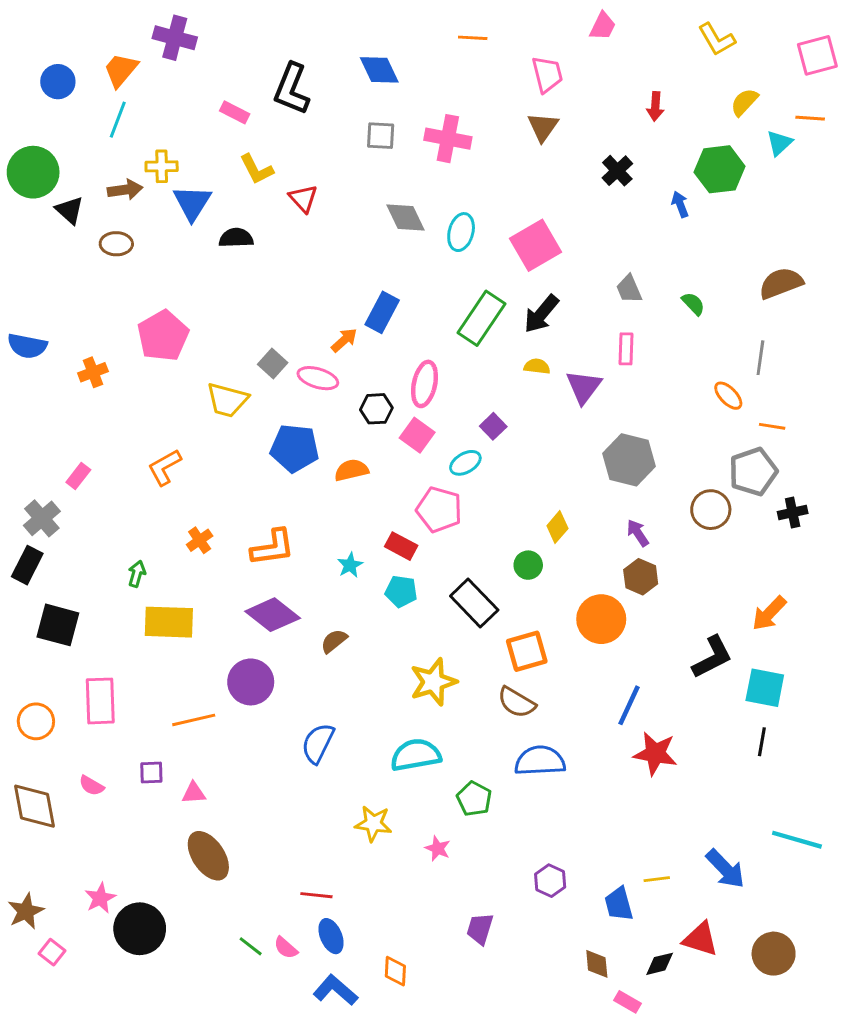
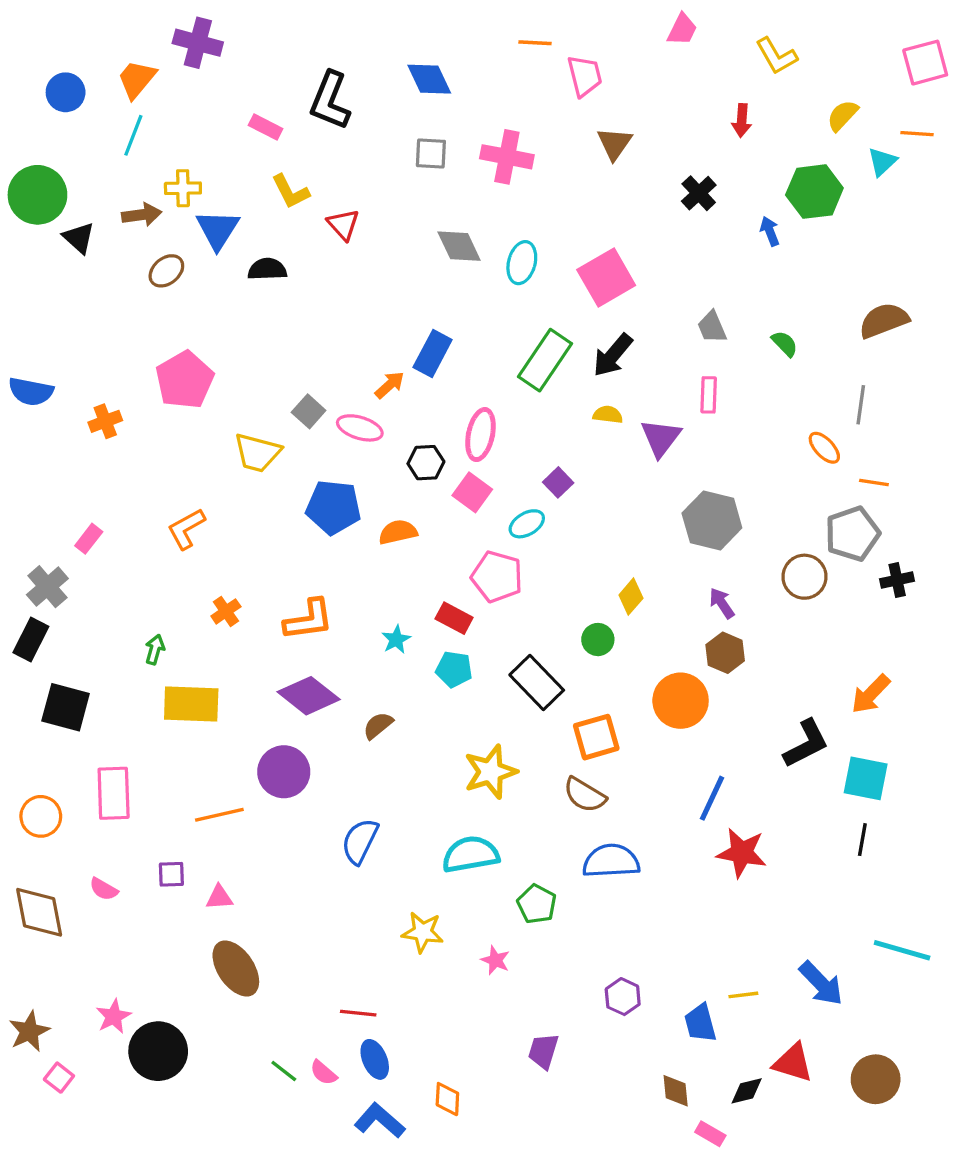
yellow L-shape: (717, 39) -> (776, 56), moved
pink trapezoid: (547, 74) -> (585, 76), moved
brown ellipse: (116, 244) -> (166, 271), moved, turned -40

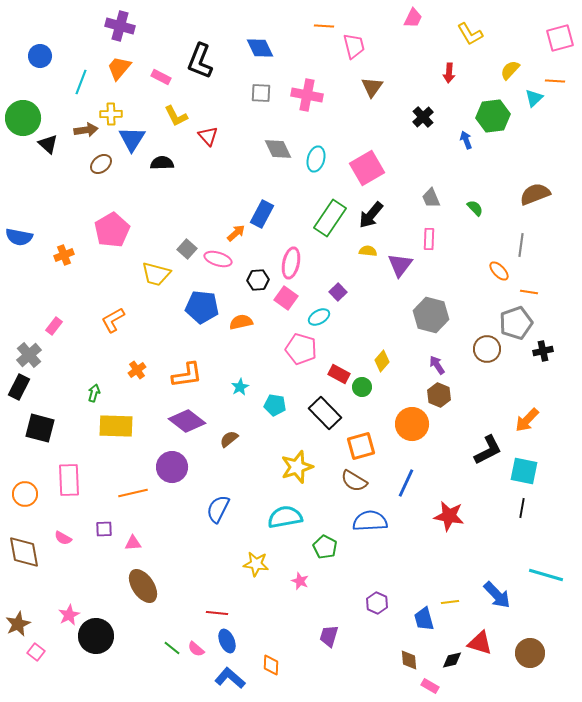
orange trapezoid: (137, 79) -> (119, 68), moved
red rectangle: (454, 618) -> (339, 374), moved
blue line: (712, 798) -> (406, 483), moved

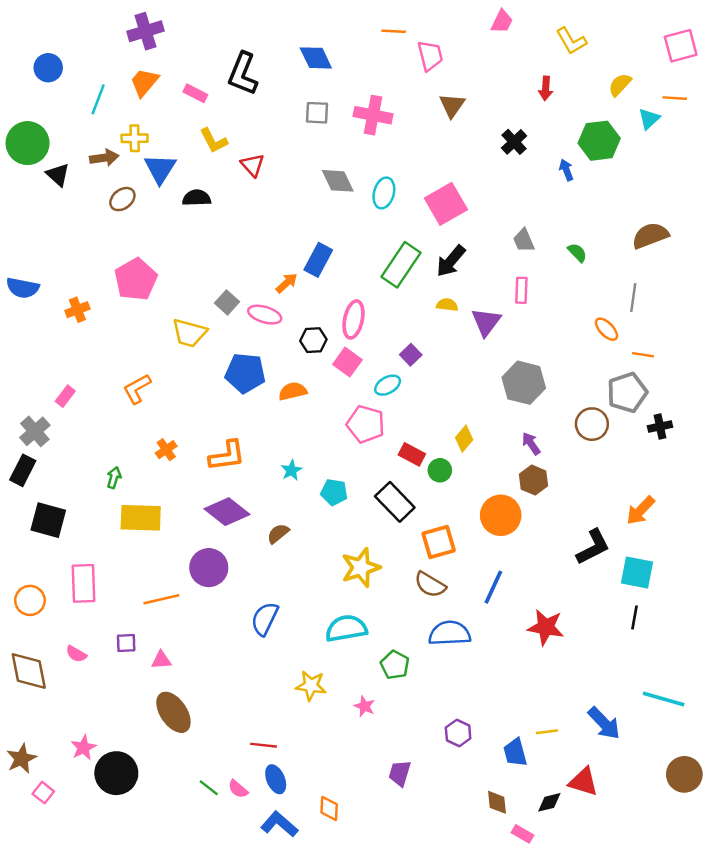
purple cross: (120, 26) -> (146, 31), turned -32
brown circle: (530, 653) -> (684, 774), moved

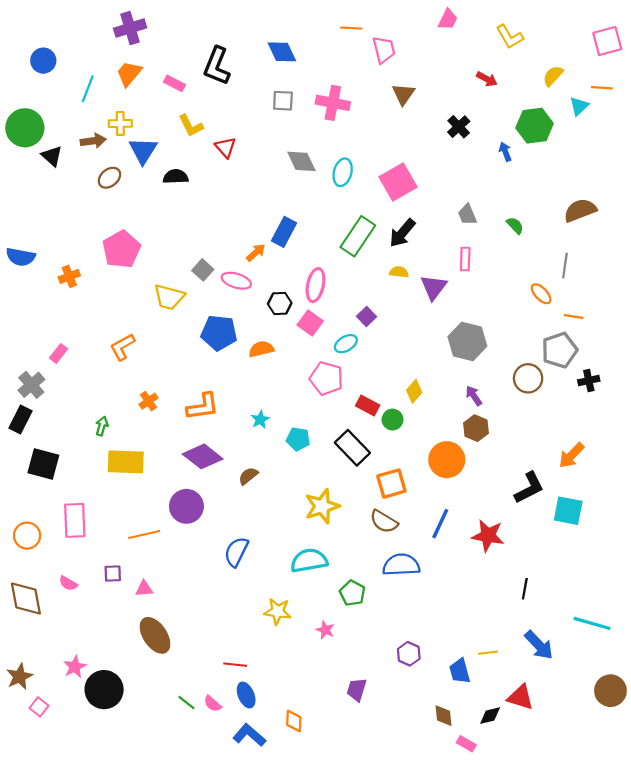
red arrow: (546, 88) -> (487, 79), turned -66
black line: (634, 617) -> (525, 589), moved
red star: (546, 627) -> (488, 536), moved

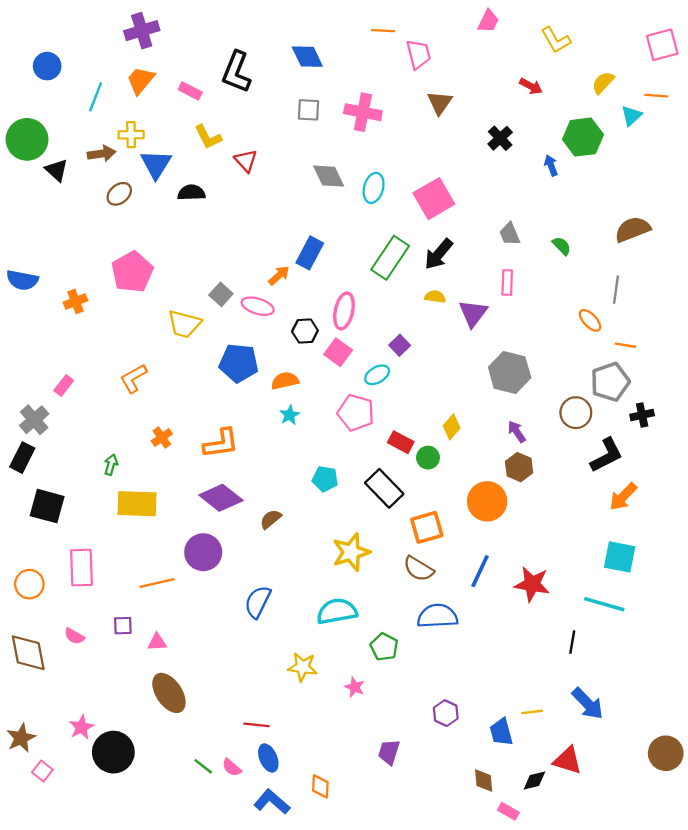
cyan star: (260, 420) -> (290, 415), moved
black L-shape: (529, 488) -> (607, 455), moved
cyan line: (592, 623) -> (604, 604), moved

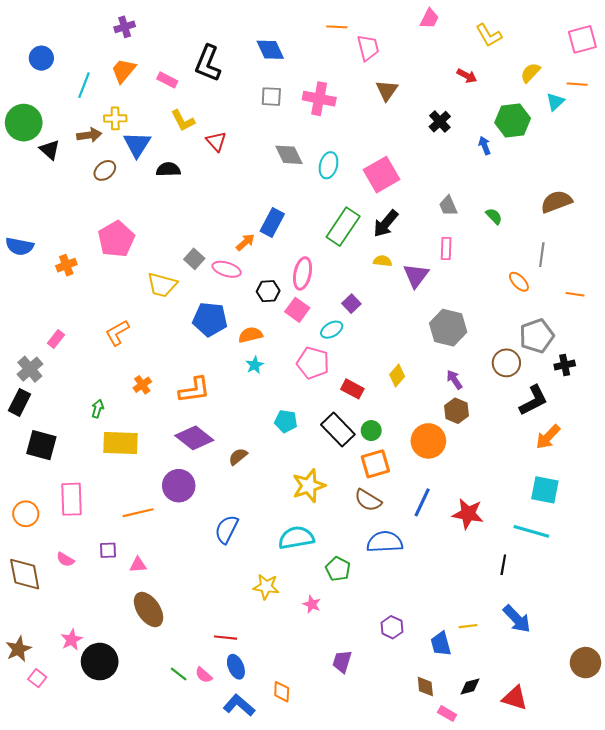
purple cross: (142, 31) -> (125, 27), size x0.7
orange line: (626, 345) -> (575, 294), moved
green circle: (428, 458) -> (371, 431), moved
red triangle: (568, 760) -> (515, 698), moved

